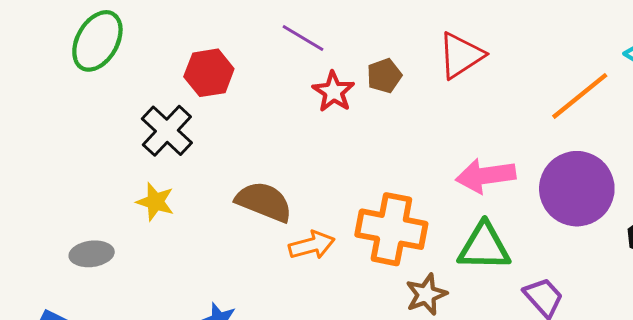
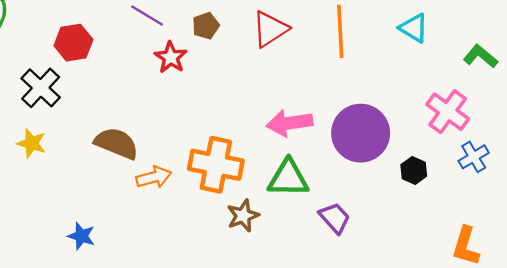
brown pentagon: (384, 76) -> (206, 26), moved
orange line: (580, 96) -> (340, 31), moved, turned -54

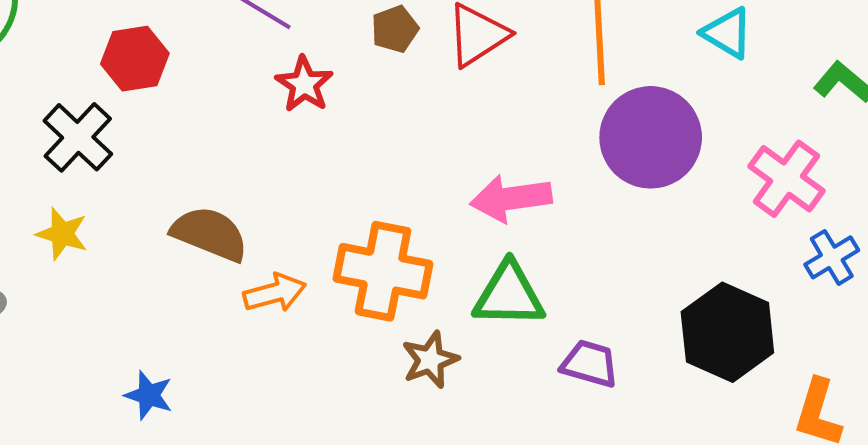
brown pentagon: (206, 26) -> (395, 29), moved
purple circle: (361, 133) -> (651, 137), moved
black hexagon: (414, 170) -> (727, 332), moved, size x2.0
purple trapezoid: (335, 218) -> (590, 364), turned -32

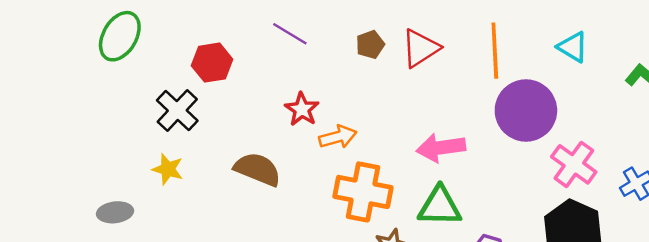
red star: (304, 84) -> (302, 109), moved
pink cross: (786, 179) -> (574, 164), moved
orange arrow: (275, 293) -> (338, 137), moved

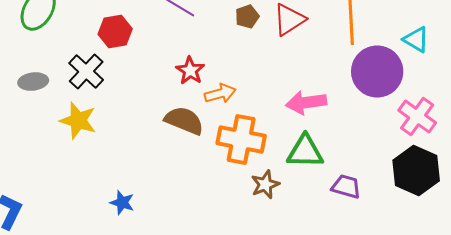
cyan triangle: (573, 47) -> (416, 40), moved
yellow star: (168, 169) -> (78, 121), size x1.4
brown semicircle: (258, 169) -> (184, 121), moved
gray ellipse: (115, 212) -> (33, 82), moved

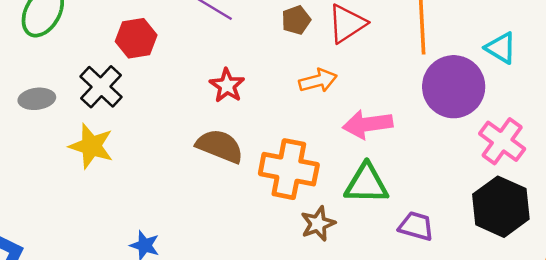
orange arrow: (220, 94) -> (318, 81), moved

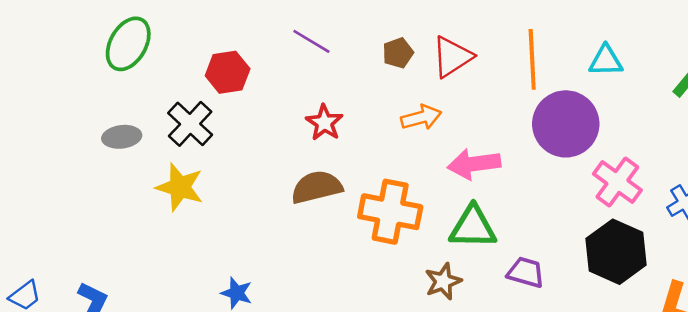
cyan triangle: (501, 48) -> (606, 61), moved, turned -32
brown semicircle: (220, 146) -> (317, 187), turned -36
brown star: (318, 224) -> (443, 281), moved

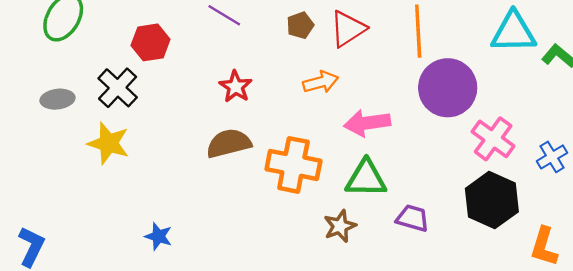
cyan triangle: (606, 61) -> (513, 32), moved, size x1.5

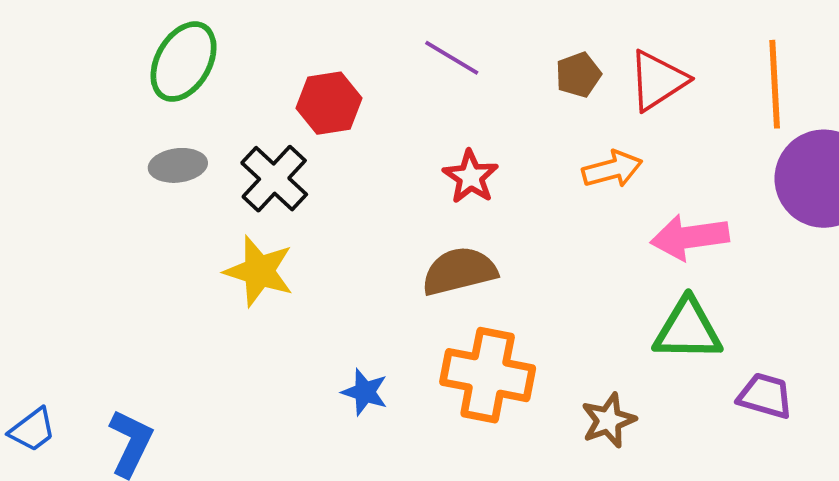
gray ellipse: (57, 99) -> (178, 165), moved
orange cross: (293, 165) -> (488, 375), moved
brown star: (340, 226) -> (608, 420), moved
blue star: (158, 236) -> (365, 392), moved

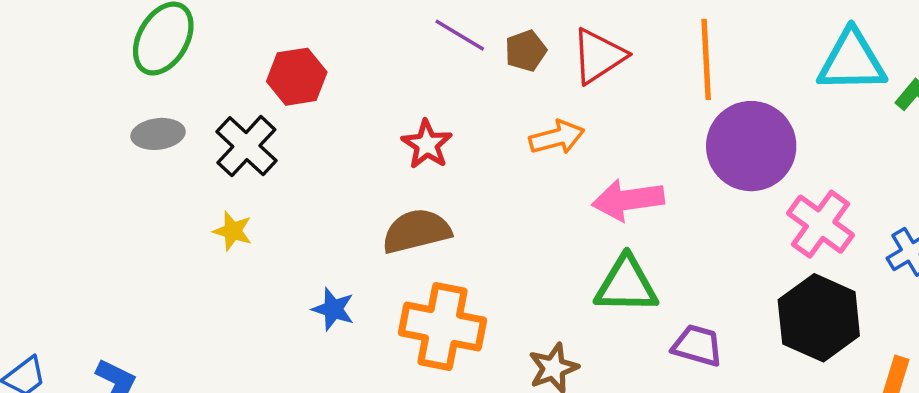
purple line: (452, 58) -> (460, 35), moved
yellow star: (259, 271) -> (233, 231), size x0.6
blue star: (365, 392) -> (333, 309), moved

